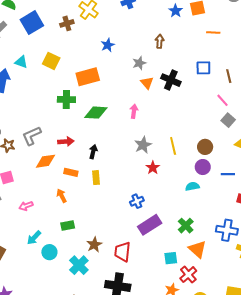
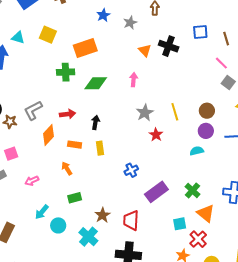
gray star: (139, 63) -> (130, 23), moved
orange diamond: (45, 161) -> (48, 135), turned -35
blue cross: (137, 201) -> (131, 170), moved

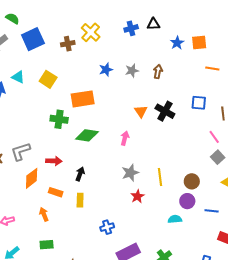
gray star: (130, 23) -> (132, 71), moved

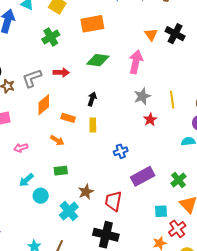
green cross: (59, 119) -> (51, 37), moved, turned -36
pink arrow: (125, 138) -> (136, 62), size x1.6
red arrow: (54, 161) -> (61, 73), moved
orange arrow: (44, 214) -> (57, 140), turned 144

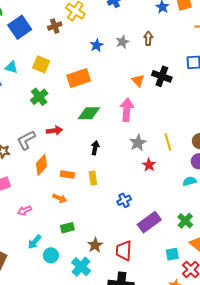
black arrow: (92, 99) -> (95, 148), moved

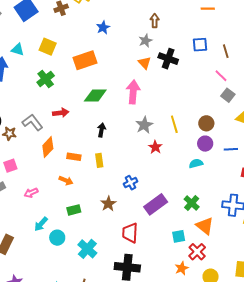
gray star: (122, 42) -> (145, 41), moved
gray L-shape: (26, 140) -> (32, 122), turned 80
brown star: (95, 245) -> (108, 204), moved

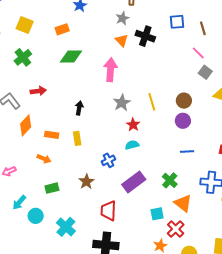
orange rectangle: (85, 60) -> (62, 29), moved, size x0.6
green diamond: (95, 95) -> (71, 57), moved
blue line: (231, 149) -> (187, 152), moved
cyan semicircle: (196, 163) -> (132, 145), moved

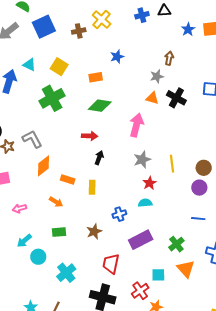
orange triangle: (122, 40) -> (152, 98), turned -40
green cross: (23, 57) -> (52, 98), size x1.4
red arrow: (38, 91) -> (90, 136), moved
red cross: (176, 229) -> (140, 291), moved

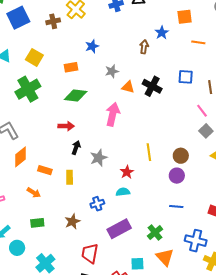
blue star: (188, 29) -> (162, 33), moved
gray star: (157, 76) -> (112, 71), moved
gray star: (142, 160) -> (99, 158), moved

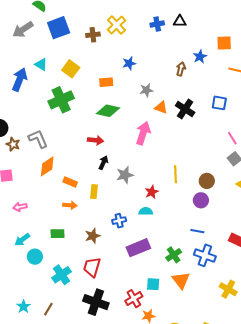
orange arrow: (34, 193) -> (70, 205), moved, turned -32
blue cross: (196, 241) -> (205, 255), moved
red trapezoid: (90, 253) -> (92, 267), moved

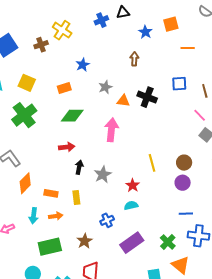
blue star: (200, 57) -> (145, 32), moved
green rectangle: (57, 234) -> (50, 247), size x1.6
cyan arrow: (22, 240) -> (34, 216), moved, turned -35

